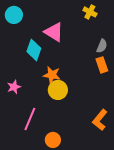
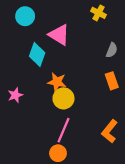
cyan circle: (14, 15) -> (25, 16), moved
orange rectangle: (102, 65) -> (112, 81), moved
pink line: (30, 119) -> (63, 130), moved

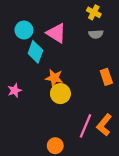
cyan circle: (25, 16) -> (24, 30), moved
gray semicircle: (112, 50) -> (96, 34), moved, turned 64
pink line: (63, 130) -> (85, 126), moved

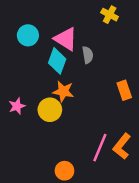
gray semicircle: (96, 34) -> (88, 55), moved, turned -96
cyan diamond: (35, 52) -> (57, 61), moved
yellow circle: (60, 94) -> (50, 110), moved

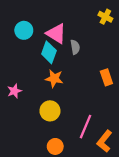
yellow cross: (110, 15) -> (105, 17), moved
yellow circle: (50, 110) -> (50, 111), moved
orange L-shape: (122, 146) -> (104, 141), moved

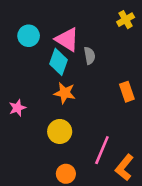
yellow cross: (105, 17) -> (126, 20), turned 32

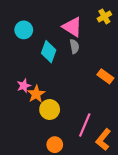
pink triangle: (67, 39) -> (72, 27), moved
orange rectangle: (127, 92) -> (105, 76), turned -35
orange star: (65, 93) -> (36, 94), moved, turned 30
pink star: (17, 108) -> (24, 86), moved

